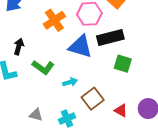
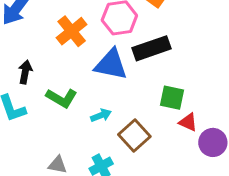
green square: (123, 64) -> (172, 98), moved
red triangle: (121, 110) -> (188, 122), moved

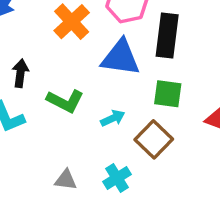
black rectangle: (152, 48) -> (167, 35), turned -60
green square: (172, 98) -> (168, 94), moved

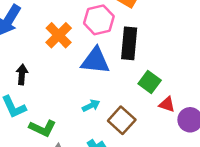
green square: (168, 94) -> (150, 82), moved, turned 30
green L-shape: (65, 101) -> (43, 128), moved

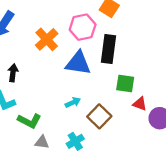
green square: (150, 82) -> (125, 84), turned -30

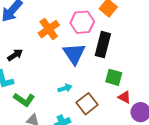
blue triangle: (78, 63) -> (74, 54), turned 40
black arrow: (13, 73) -> (15, 55), turned 42

